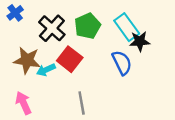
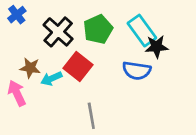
brown star: (27, 60) -> (30, 68), size x0.7
blue semicircle: (122, 63) -> (137, 71), turned 125
pink arrow: (23, 103) -> (17, 93), moved

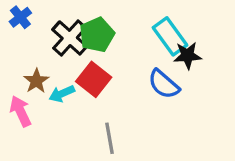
green pentagon: (98, 29) -> (97, 35), moved
brown star: (30, 68) -> (36, 81), turned 30
blue semicircle: (137, 71) -> (164, 84), turned 32

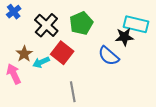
green pentagon: (97, 35) -> (81, 23), moved
cyan rectangle: (170, 36) -> (136, 24), moved, turned -40

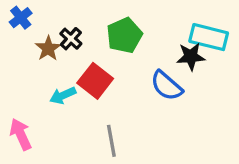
black cross: (46, 25) -> (71, 39), size x0.6
brown star: (24, 54) -> (48, 48), moved
pink arrow: (14, 74) -> (21, 134), moved

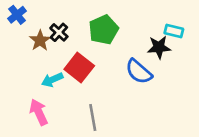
cyan rectangle: (209, 37) -> (174, 31), size x0.6
pink arrow: (21, 134) -> (39, 112), moved

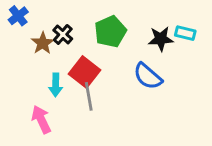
black star: (159, 47) -> (161, 39), moved
cyan arrow: (52, 80) -> (56, 85), turned -65
gray line: (93, 118) -> (89, 96), moved

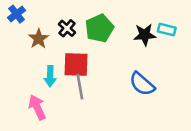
black cross: (63, 35) -> (67, 28), moved
red square: (84, 72) -> (76, 65), turned -36
blue semicircle: (148, 76) -> (142, 84), moved

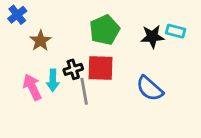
black cross: (67, 28) -> (73, 69), moved, turned 30
red square: (76, 65) -> (100, 68), moved
pink arrow: (37, 107) -> (32, 87), moved

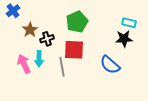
black star: (152, 37) -> (124, 39), moved
black cross: (73, 69) -> (47, 39), moved

